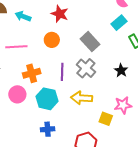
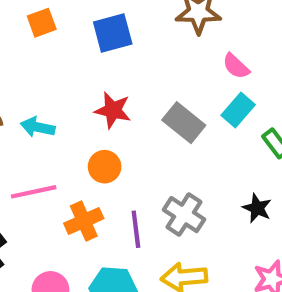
gray rectangle: (90, 42) -> (184, 123), moved
orange cross: (32, 73) -> (84, 221), moved

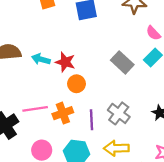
red star: (113, 110) -> (65, 62), moved
pink line: (34, 192) -> (35, 109), moved

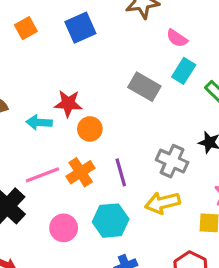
cyan arrow: (41, 59) -> (39, 122), moved
gray cross: (119, 113) -> (172, 161), moved

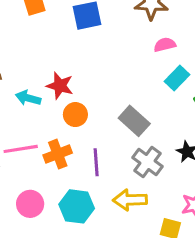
pink semicircle: (177, 38) -> (165, 45), moved, turned 120
gray rectangle: (144, 87) -> (134, 121), moved

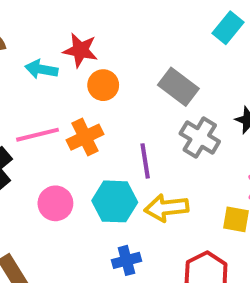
purple line: (96, 162) -> (145, 161), moved
yellow arrow: (130, 200) -> (166, 208), moved

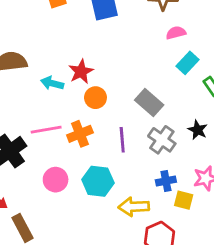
red star: (80, 50) -> (81, 72), turned 30
purple line: (145, 161) -> (122, 140), moved
yellow arrow: (166, 208) -> (134, 207), moved
blue cross: (127, 260) -> (166, 181), moved

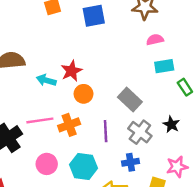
cyan rectangle: (187, 63) -> (164, 66), turned 36
blue cross: (166, 181) -> (131, 162), moved

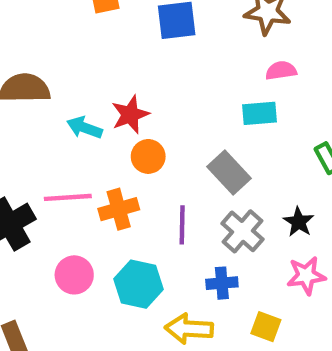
cyan rectangle: (164, 66) -> (259, 113), moved
pink star: (177, 167) -> (306, 276), moved

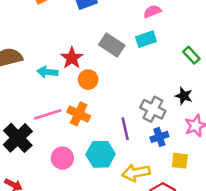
gray rectangle: (229, 173) -> (112, 45), moved
orange cross: (119, 209) -> (79, 114), turned -35
purple line: (182, 225) -> (125, 129), moved
blue cross: (222, 283) -> (159, 137), moved

